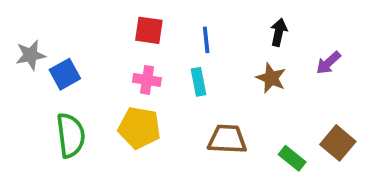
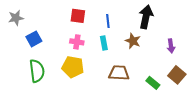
black arrow: (279, 32) -> (146, 17), size x1.6
gray star: (31, 55) -> (16, 18), moved
purple arrow: (328, 63) -> (171, 46), moved, turned -56
brown star: (271, 78) -> (133, 41), moved

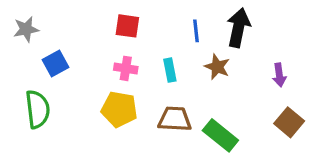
blue line: (108, 21) -> (196, 31), moved
green semicircle: (37, 71) -> (38, 109), moved
brown trapezoid: (119, 73) -> (175, 119), moved
green rectangle: (153, 83) -> (220, 135), moved, size x1.5

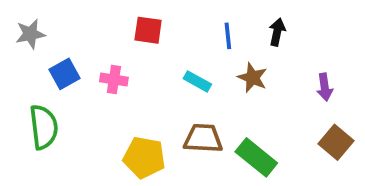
black arrow: (238, 28) -> (277, 32), size x0.6
pink cross: (126, 68) -> (114, 80), moved
cyan rectangle: (170, 70) -> (197, 81), turned -50
yellow pentagon: (119, 109) -> (144, 157), moved

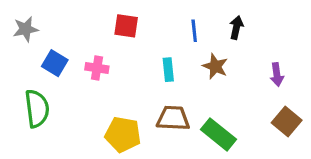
blue square: (65, 74) -> (55, 63), turned -30
cyan rectangle: (197, 81) -> (168, 70), turned 55

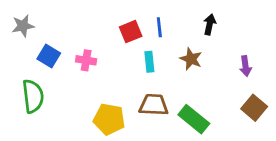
red square: (126, 26) -> (131, 32), moved, turned -30
blue line: (194, 31) -> (159, 27), moved

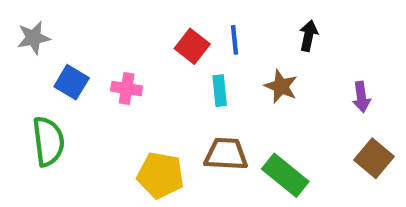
red square: (131, 32) -> (192, 46), turned -30

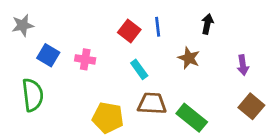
cyan rectangle: (220, 91) -> (139, 69), moved, turned -30

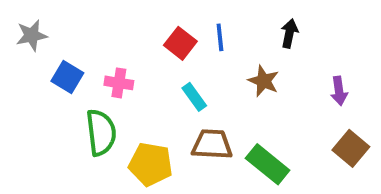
green semicircle: (33, 95) -> (101, 133), moved

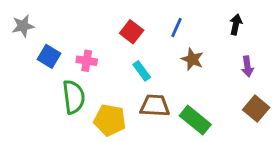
black arrow: (289, 33) -> (236, 25), moved
blue line: (220, 37) -> (176, 27), moved, turned 30

